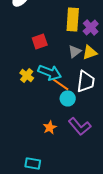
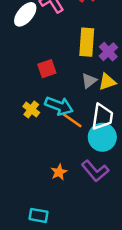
cyan circle: (68, 98) -> (102, 137), moved, size x1.5

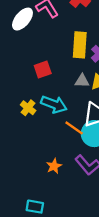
gray triangle: (89, 81) -> (82, 81), turned 40
orange line: (72, 120) -> (74, 128), moved

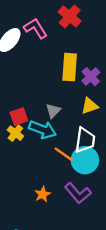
red square: (43, 70) -> (19, 117), moved
gray triangle: (82, 81) -> (53, 111), moved, turned -48

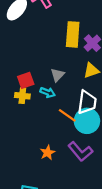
cyan arrow: (43, 130) -> (48, 92), size x0.6
yellow cross: (15, 133) -> (22, 96), turned -32

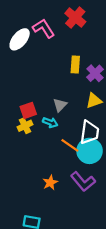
yellow rectangle: (73, 34) -> (75, 65), size x0.7
yellow cross: (22, 96) -> (25, 126), turned -32

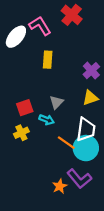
yellow rectangle: (75, 65) -> (48, 60), moved
yellow cross: (25, 126) -> (21, 133), moved
orange star: (50, 183) -> (60, 186), moved

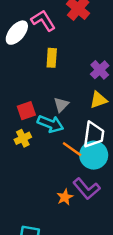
cyan arrow: (47, 120) -> (50, 124), size x1.5

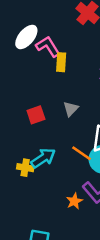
pink L-shape: (43, 21) -> (48, 47), moved
cyan arrow: (50, 124) -> (43, 158), moved, turned -55
yellow cross: (23, 138) -> (25, 168), moved, turned 35

